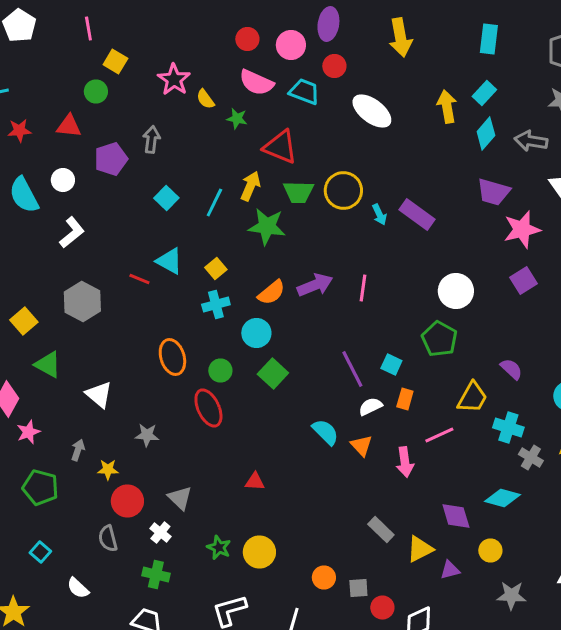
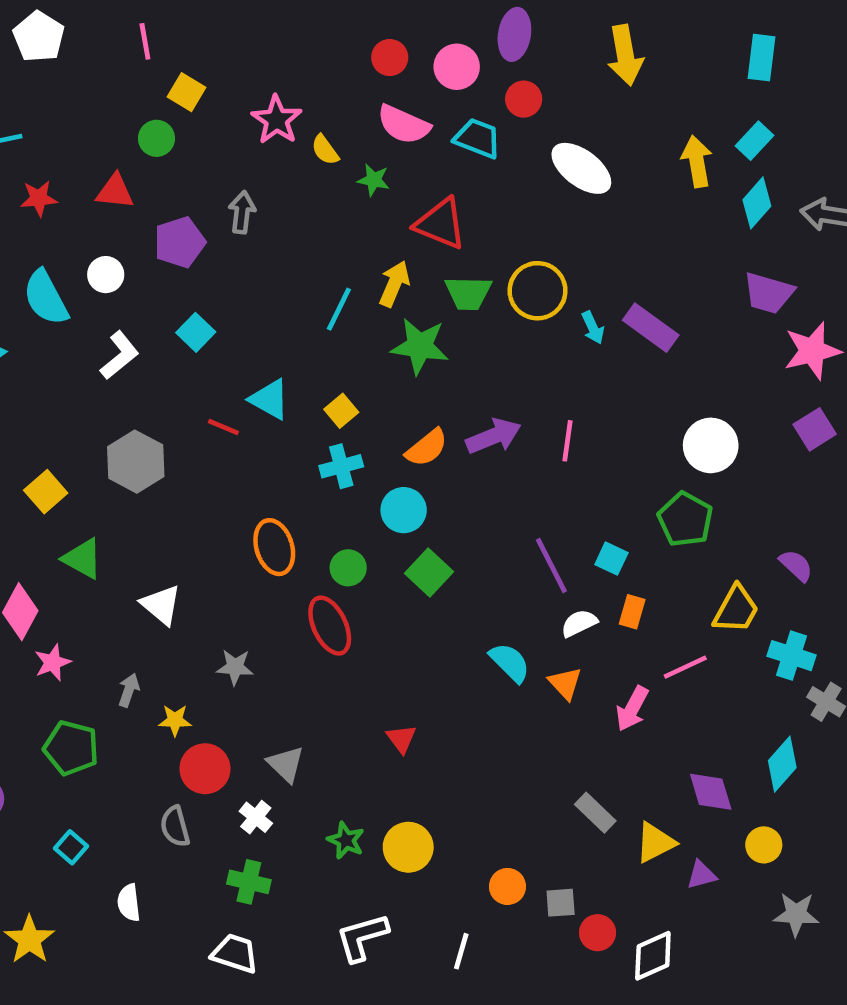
cyan square: (166, 198) -> (196, 332), moved
pink arrow: (405, 462) -> (632, 709), turned 36
red triangle: (255, 482) -> (401, 739), turned 50
cyan diamond: (502, 498) -> (782, 764), turned -64
white semicircle: (78, 588) -> (129, 903), turned 40

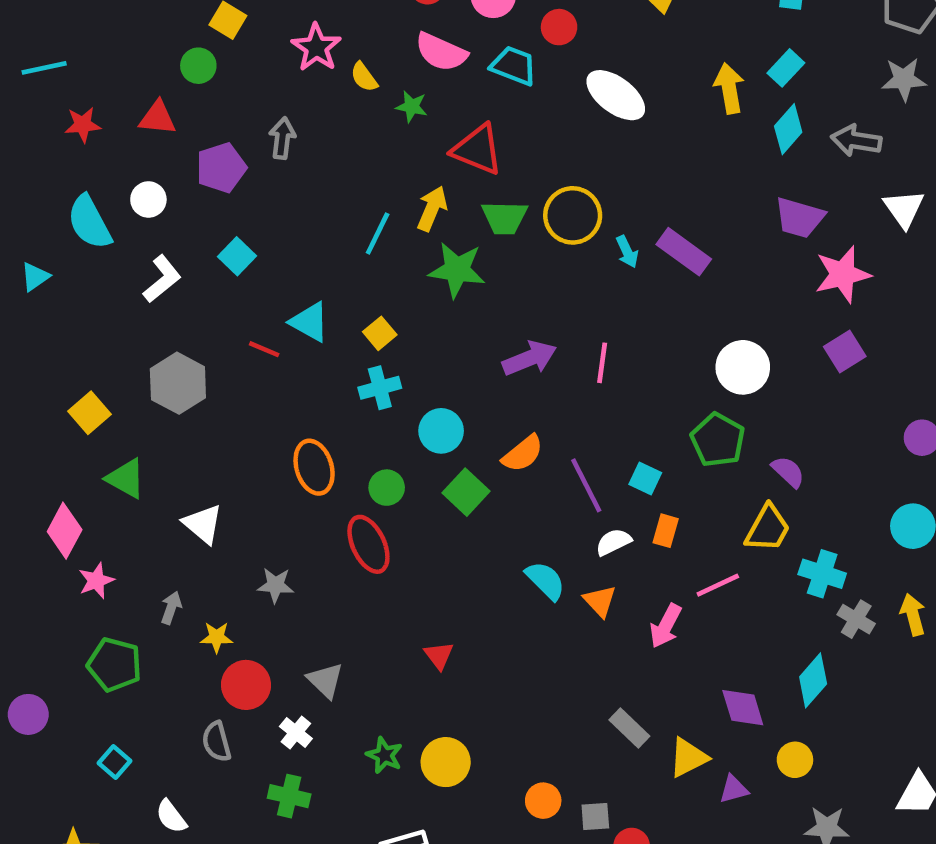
orange semicircle: (427, 448) -> (523, 454), moved
purple semicircle: (796, 566) -> (788, 472), moved
white semicircle: (129, 903) -> (171, 816), turned -30

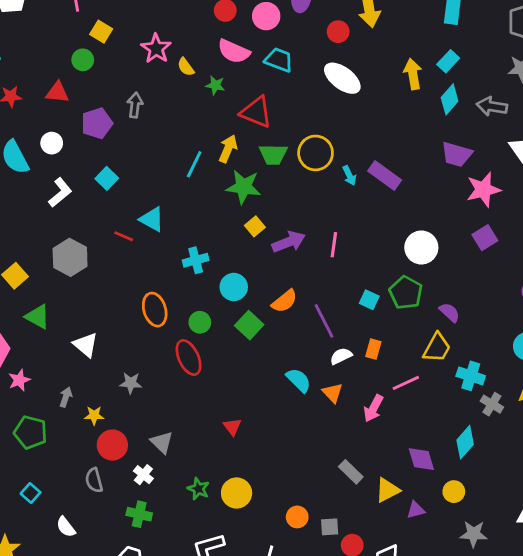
red circle: (559, 27) -> (338, 32), moved
yellow square: (380, 333) -> (255, 226), moved
cyan square: (645, 479) -> (369, 300), moved

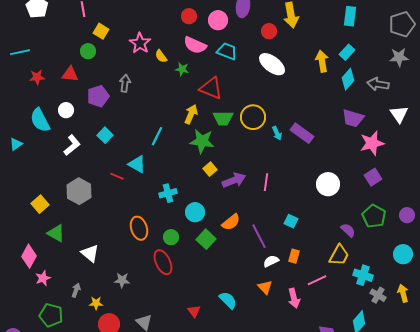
cyan line: (194, 164) -> (157, 136), moved
green pentagon: (406, 293) -> (374, 216), moved
cyan semicircle: (299, 380) -> (228, 300), moved
pink arrow: (373, 408) -> (294, 298), turned -42

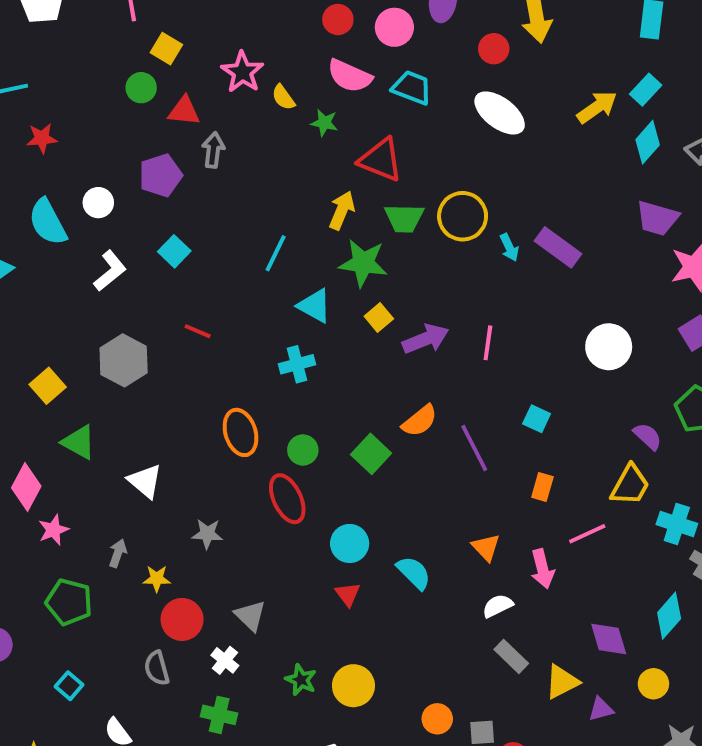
yellow arrow: (322, 61) -> (597, 107), turned 65
red triangle: (70, 74) -> (184, 111), moved
cyan triangle: (137, 164) -> (315, 306), moved
cyan circle: (195, 212) -> (350, 543), moved
white semicircle: (271, 261) -> (498, 606), moved

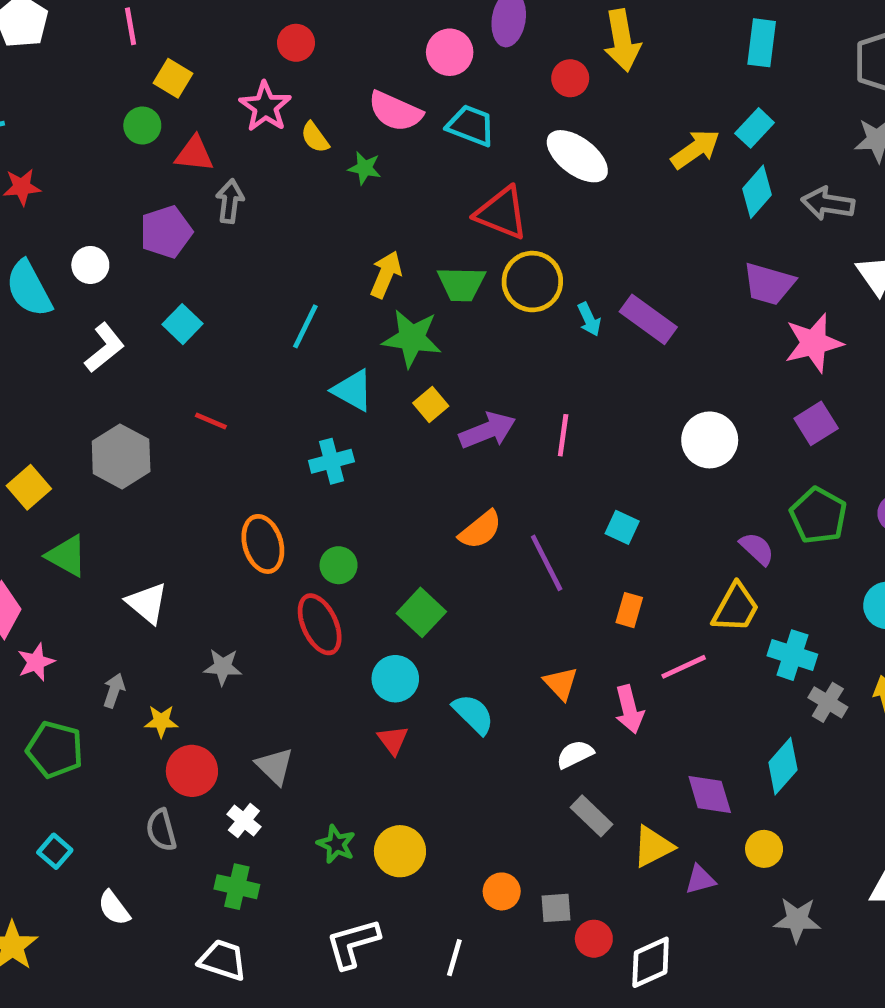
red circle: (338, 19) -> (296, 43), moved
red triangle: (381, 160) -> (502, 213), moved
green square: (371, 454) -> (421, 612), moved

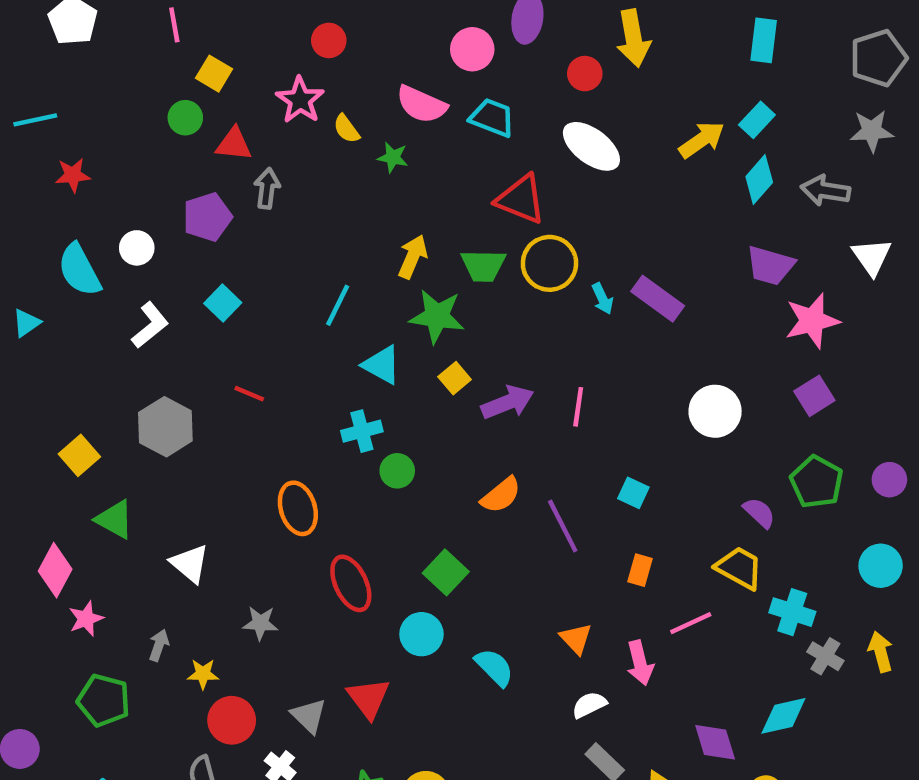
green circle: (339, 565) -> (397, 471), moved
yellow trapezoid: (736, 608) -> (739, 568), turned -90
red triangle: (393, 740) -> (368, 698), moved, size x1.5
cyan diamond: (783, 766) -> (783, 716), turned 36

